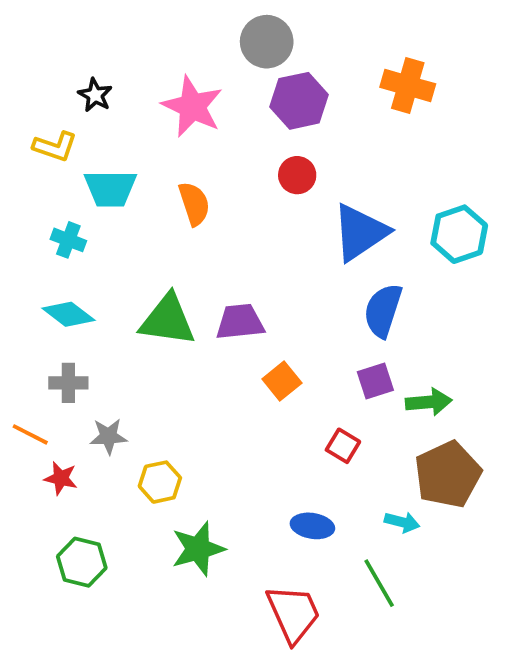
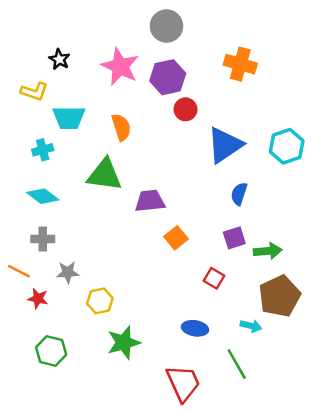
orange cross: (408, 86) -> (240, 64), moved
purple hexagon: (299, 101) -> (168, 77), moved
cyan cross: (68, 240) -> (43, 150), turned -36
blue semicircle: (383, 310) -> (239, 194), size x0.7
green triangle: (168, 320) -> (105, 175), moved

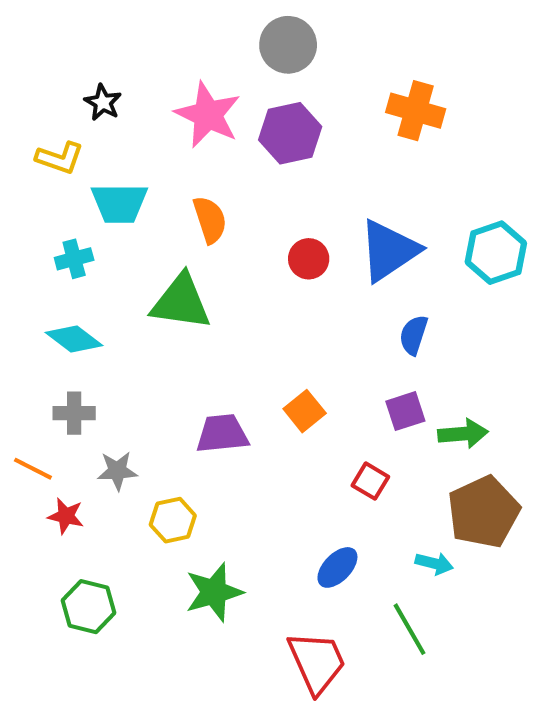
red circle: (186, 109) -> (309, 259), moved
purple trapezoid: (150, 201) -> (222, 434), moved
blue ellipse: (195, 328) -> (337, 567), turned -55

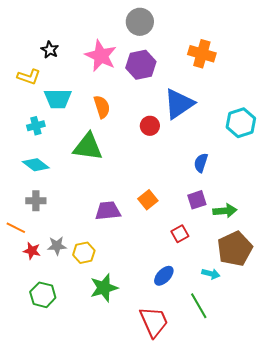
blue triangle: (389, 251) -> (179, 104), moved
gray star: (117, 471) -> (57, 246), moved
red square: (370, 481) -> (180, 234), turned 30

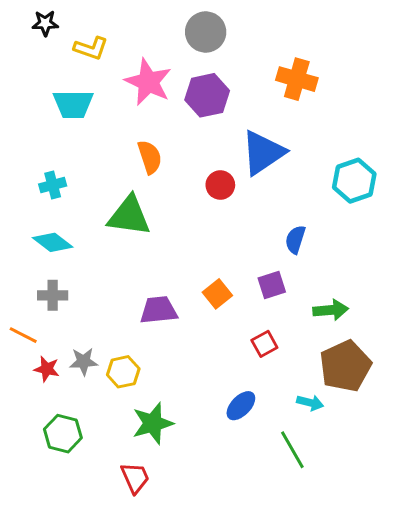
black star: (50, 50) -> (45, 23), moved, turned -30
yellow L-shape: (29, 77) -> (91, 48), moved
cyan trapezoid: (58, 99) -> (73, 104), moved
purple square: (197, 200) -> (272, 285), moved
red trapezoid: (154, 322) -> (135, 478), moved, size x0.7

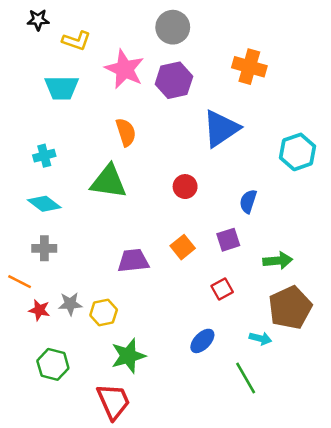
red circle: (220, 185) -> (185, 187), moved
red trapezoid: (135, 478) -> (113, 401), size x1.4

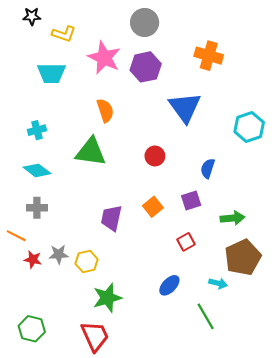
blue triangle: (221, 128) -> (185, 107), turned -32
purple trapezoid: (133, 261) -> (111, 218), turned -72
green hexagon: (53, 364) -> (32, 329), moved

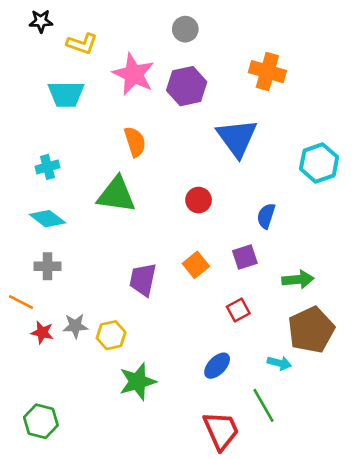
gray circle: (145, 22) -> (185, 29), size x0.7
red trapezoid: (95, 336) -> (221, 431), moved

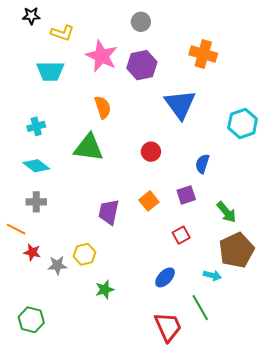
green arrow: (298, 280) -> (226, 212), turned 55
gray star: (75, 326) -> (57, 265), moved
green star: (138, 382) -> (105, 289), size x0.7

